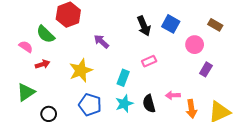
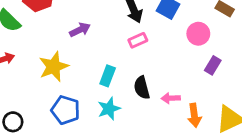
purple arrow: (101, 41) -> (80, 30), turned 112
pink rectangle: (149, 61) -> (138, 40), moved
black semicircle: (149, 104) -> (142, 88), moved

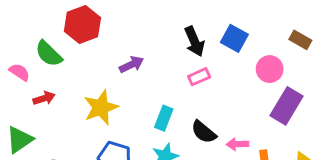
purple rectangle: (213, 65) -> (287, 106), size x1.6
black semicircle: (142, 88) -> (204, 132), turned -35

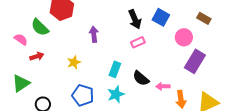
purple arrow: (132, 64) -> (94, 34), turned -70
yellow star: (101, 107) -> (74, 62), size x0.6

